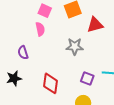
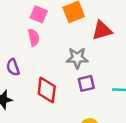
purple square: (87, 79) -> (86, 83), moved, turned -32
red diamond: (50, 83) -> (47, 90), moved

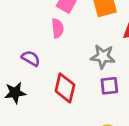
purple semicircle: (13, 67) -> (31, 58), turned 133

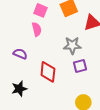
black star: (15, 93) -> (19, 89), moved

